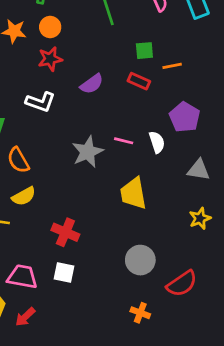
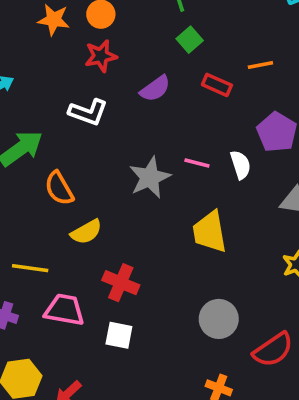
green square: (144, 51) -> (190, 40), moved, turned -36
yellow semicircle: (24, 196) -> (86, 232), moved
pink trapezoid: (22, 277) -> (65, 310), moved

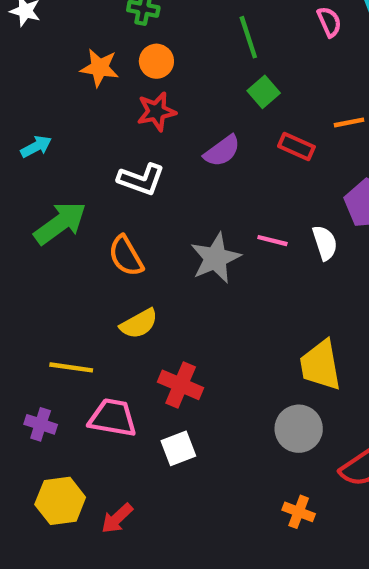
orange semicircle: (59, 188) -> (126, 256), moved
yellow trapezoid: (210, 232) -> (321, 365), moved
white square: (119, 335) -> (178, 448), turned -32

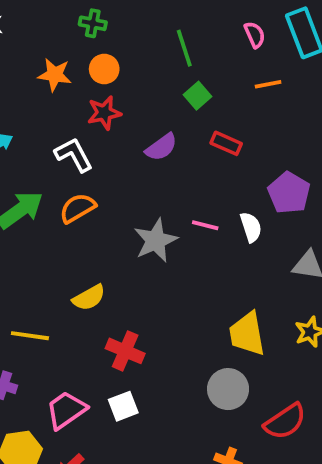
orange line: (349, 122) -> (268, 84), moved
white L-shape: (141, 179) -> (74, 155), moved, turned -138
orange semicircle: (126, 256) -> (78, 208), moved, turned 90
pink trapezoid: (113, 418) -> (66, 410), moved, turned -45

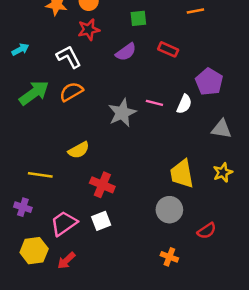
green square: (198, 96) -> (138, 18), moved, turned 35
white semicircle: (251, 227) -> (184, 104), turned 42
red semicircle: (285, 421) -> (207, 231), size x0.7

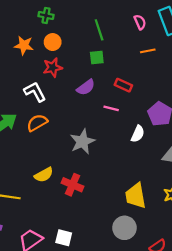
pink line: (154, 103) -> (111, 108), moved
red cross: (102, 185) -> (73, 185), moved
white square: (101, 221) -> (64, 238), turned 35

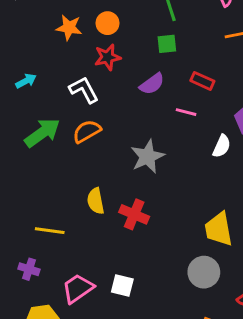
yellow semicircle: (44, 175) -> (96, 201), turned 108

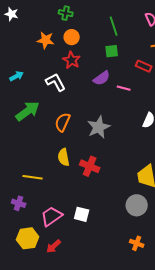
red star: (108, 57) -> (72, 60), turned -30
red rectangle: (202, 81) -> (144, 66), moved
pink line: (186, 112) -> (124, 88), moved
orange semicircle: (87, 131) -> (63, 122), moved, turned -36

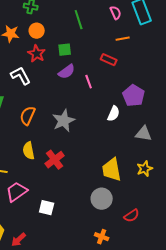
green square: (112, 51) -> (65, 50), moved
pink line: (124, 88) -> (89, 82), turned 56
red cross: (90, 166) -> (55, 160), turned 30
pink trapezoid: (52, 216) -> (17, 192), moved

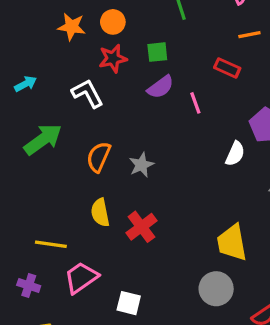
red star: (37, 54) -> (113, 58), turned 30
gray star: (64, 121) -> (141, 165), moved, size x0.7

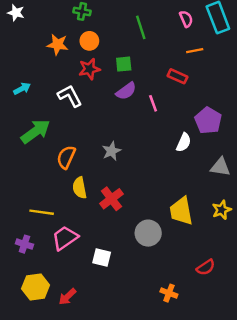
orange semicircle: (99, 157) -> (66, 157), moved
gray circle: (216, 289) -> (148, 233), moved

